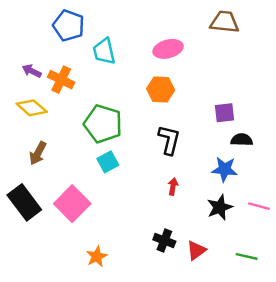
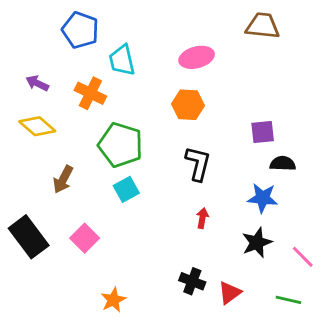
orange cross: (61, 80) -> (90, 93), moved
brown arrow: (38, 153) -> (63, 179), moved
pink square: (72, 204) -> (85, 238), size x0.7
pink line: (259, 206) -> (303, 257), moved, turned 30

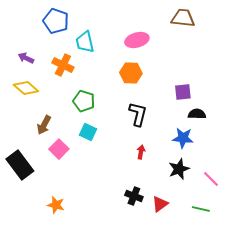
green pentagon: (121, 145) -> (84, 101), size x0.7
cyan square: (126, 189) -> (88, 132), turned -36
pink square: (85, 238) -> (59, 149), moved
orange star: (113, 300) -> (56, 205), moved, turned -30

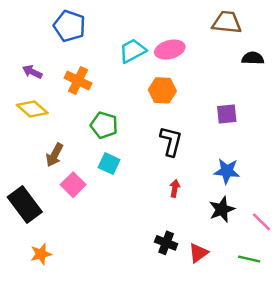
cyan trapezoid: (85, 42) -> (133, 51), moved, turned 75
black semicircle: (197, 114) -> (253, 58), moved
orange star: (56, 205) -> (41, 254), moved, turned -30

